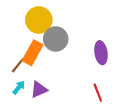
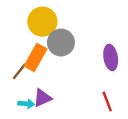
cyan arrow: (19, 87) -> (26, 104), moved, turned 56

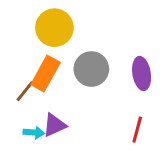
gray circle: (61, 42) -> (91, 69), moved
red line: (107, 101) -> (137, 130), turned 36

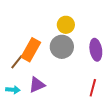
yellow circle: (54, 28) -> (66, 25), moved, size x0.7
cyan arrow: (34, 133) -> (13, 90), moved

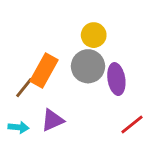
purple ellipse: (96, 50) -> (116, 79), moved
red line: (93, 88) -> (132, 124), turned 36

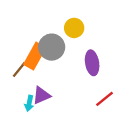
gray circle: (88, 66) -> (52, 47), moved
cyan arrow: (18, 127) -> (29, 103), moved, turned 96

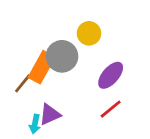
purple ellipse: (92, 63) -> (111, 75), turned 50
red line: (104, 99) -> (111, 109), moved

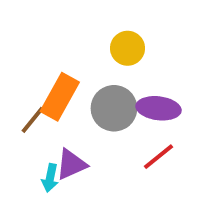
gray circle: (62, 56) -> (114, 108), moved
purple ellipse: (111, 75) -> (159, 108), turned 56

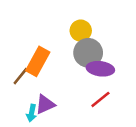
gray circle: (114, 108) -> (88, 53), moved

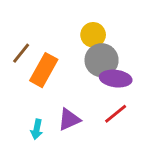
brown line: (20, 76) -> (21, 53), moved
purple triangle: (45, 104) -> (69, 119), moved

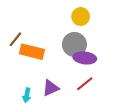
yellow circle: (93, 35) -> (81, 17), moved
orange rectangle: (44, 70) -> (32, 52), turned 75

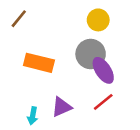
brown line: (15, 39) -> (19, 19), moved
purple ellipse: (85, 58) -> (103, 70), turned 50

